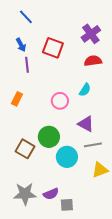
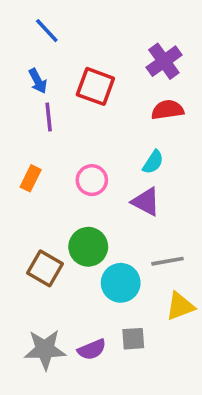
pink circle: (60, 101) -> (92, 180), moved
purple triangle: (86, 124) -> (146, 202), moved
gray square: (67, 205) -> (133, 339), moved

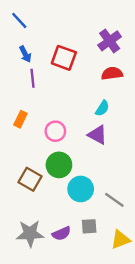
blue line: (47, 31) -> (19, 20), moved
pink circle: (92, 180) -> (55, 131), moved
gray line: (168, 261) -> (114, 200), moved, turned 45
yellow triangle: (180, 306) -> (120, 240), moved

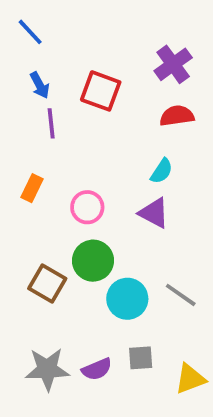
gray line: (114, 200) -> (181, 295), moved

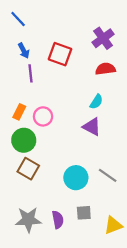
pink circle: (87, 207) -> (43, 116), moved
green circle: (93, 261) -> (24, 140), moved
purple semicircle: (97, 369) -> (58, 220), turned -78

